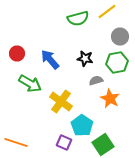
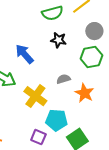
black star: (85, 58) -> (58, 40), moved
gray semicircle: (96, 80) -> (63, 79), moved
cyan pentagon: (82, 126) -> (56, 120), turned -30

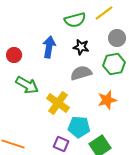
blue arrow: (24, 54) -> (49, 47), moved, turned 50
gray semicircle: (63, 79) -> (81, 73), moved, size x1.5
orange star: (84, 93) -> (107, 100), turned 30

